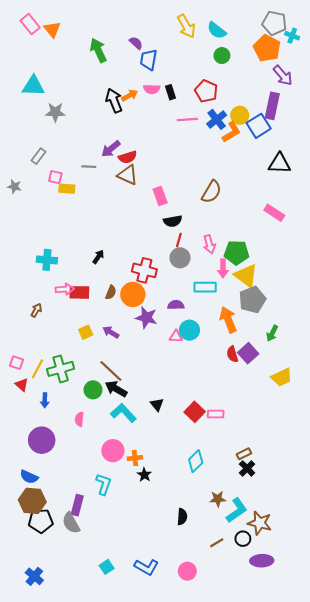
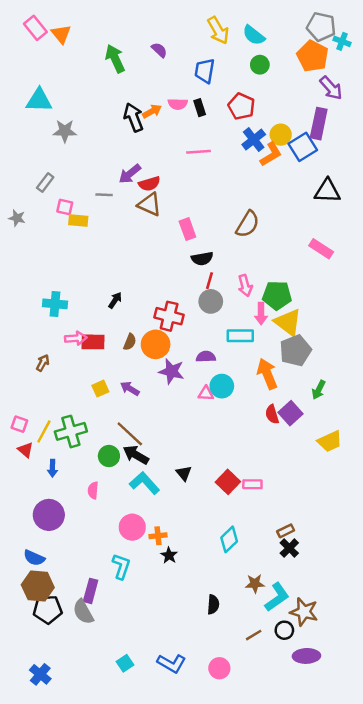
blue trapezoid: (149, 60) -> (205, 71), moved
pink line: (187, 119) -> (198, 152), moved

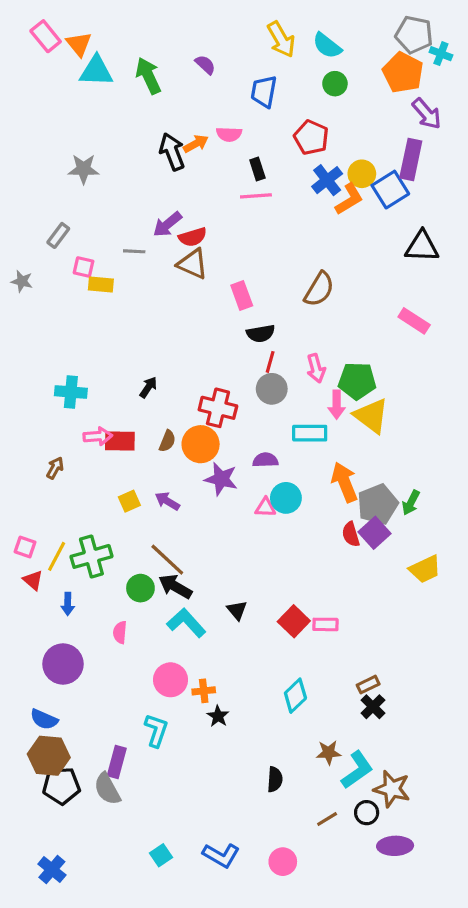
cyan triangle: (39, 100) -> (96, 71), moved
black rectangle: (200, 108) -> (257, 169), moved
gray pentagon: (295, 351) -> (378, 504), moved

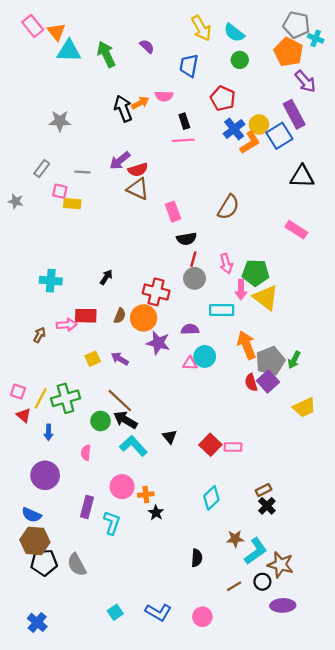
purple rectangle: (411, 160) -> (294, 114), turned -40
gray line: (134, 251) -> (82, 172), moved
pink arrow: (98, 436) -> (67, 325), moved
purple rectangle: (117, 762) -> (87, 507), moved

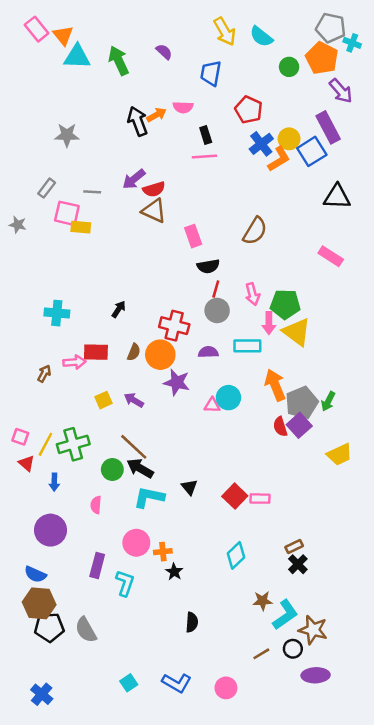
green circle: (240, 60) -> (289, 67), moved
pink square: (60, 191) -> (67, 213), size x1.5
purple semicircle: (190, 329) -> (208, 352), moved
cyan L-shape: (133, 446) -> (149, 497), turned -36
black semicircle: (197, 558) -> (192, 622), moved

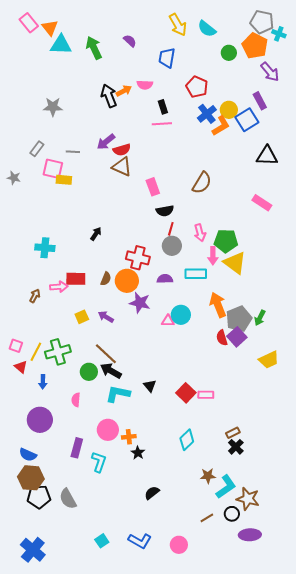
purple rectangle: (328, 127) -> (260, 101), size x0.7
black arrow: (119, 309) -> (96, 234), moved
black semicircle: (192, 622) -> (152, 493), turned -133
blue cross: (42, 694) -> (33, 550), size x1.4

